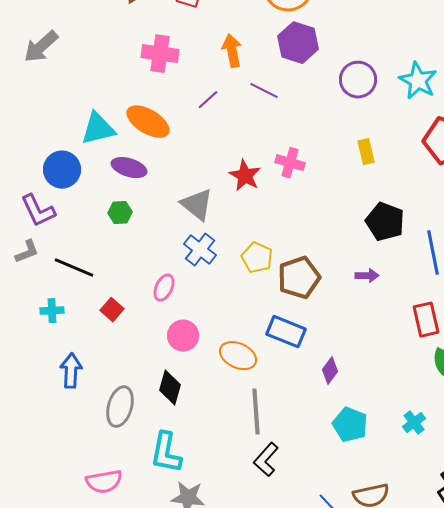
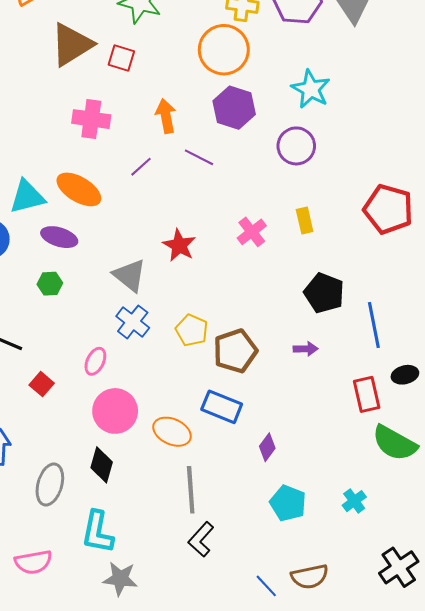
cyan star: (418, 81) -> (311, 89), moved
pink cross: (290, 163) -> (252, 232), moved, turned 36
pink circle: (183, 336) -> (115, 411), size x1.4

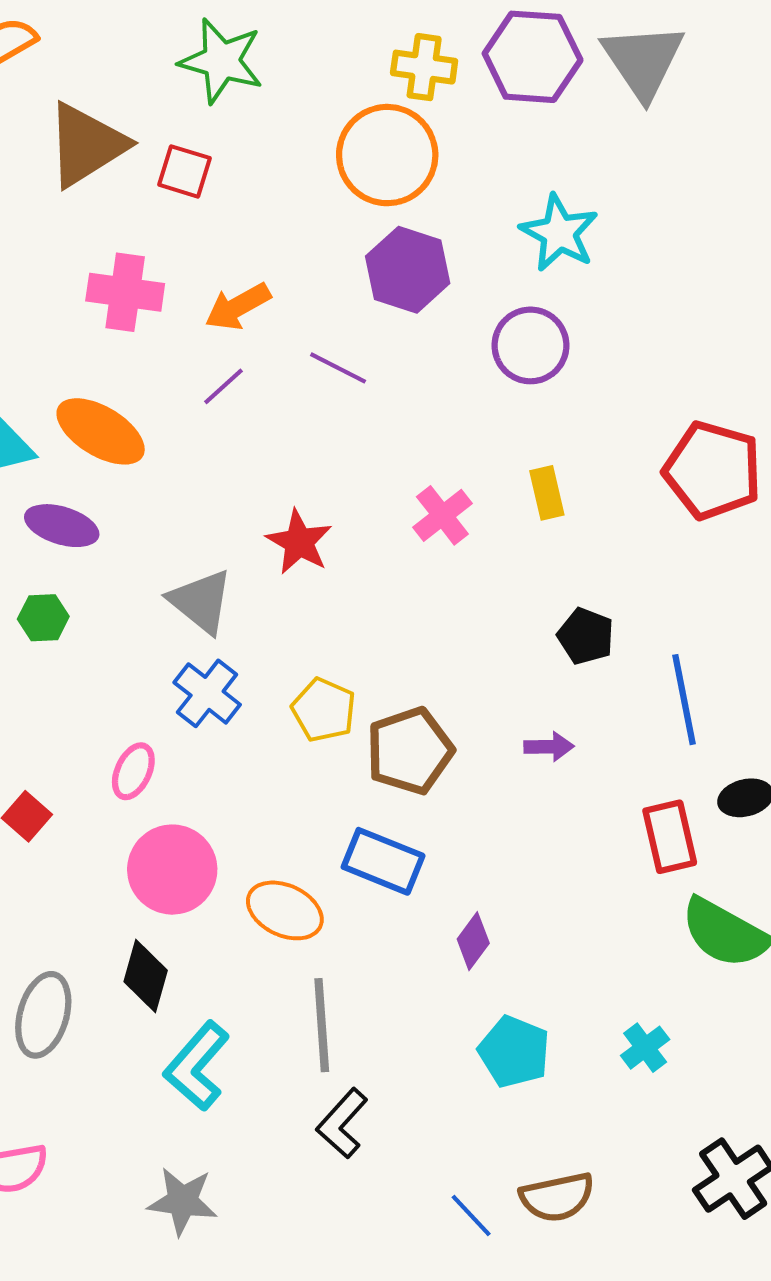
orange arrow: (166, 116) -> (238, 307), moved, turned -108
black pentagon: (324, 293) -> (586, 636), size x0.7
cyan L-shape: (97, 532) -> (197, 1066), moved, turned 30

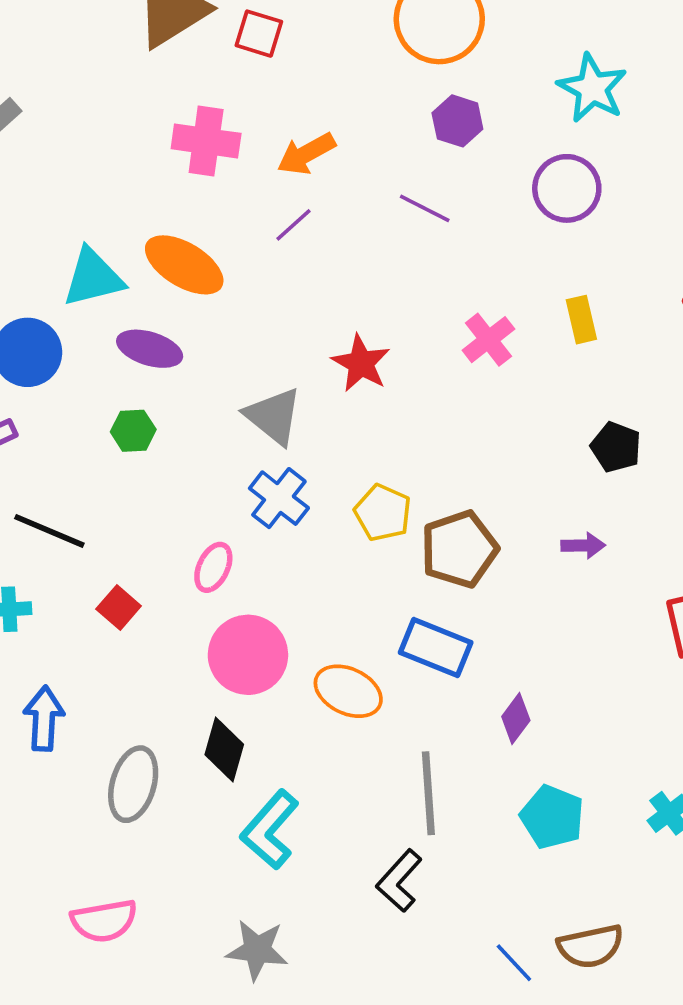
purple hexagon: (408, 270) -> (457, 121), size x0.7
purple line: (338, 368) -> (425, 208), moved
gray line: (322, 1025) -> (428, 793), moved

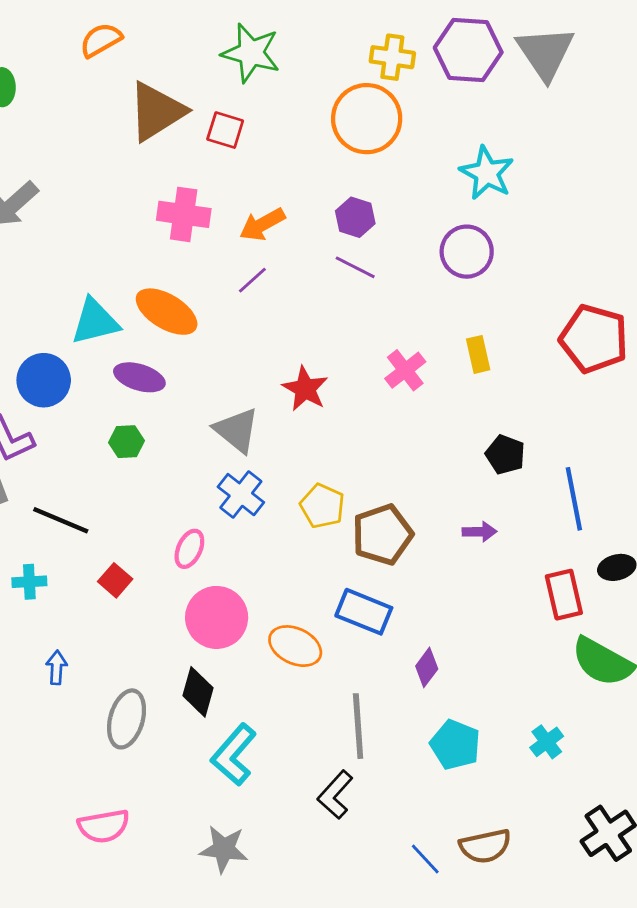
purple hexagon: (457, 121) -> (355, 217), moved
blue arrow: (44, 719) -> (56, 667), size x0.7

